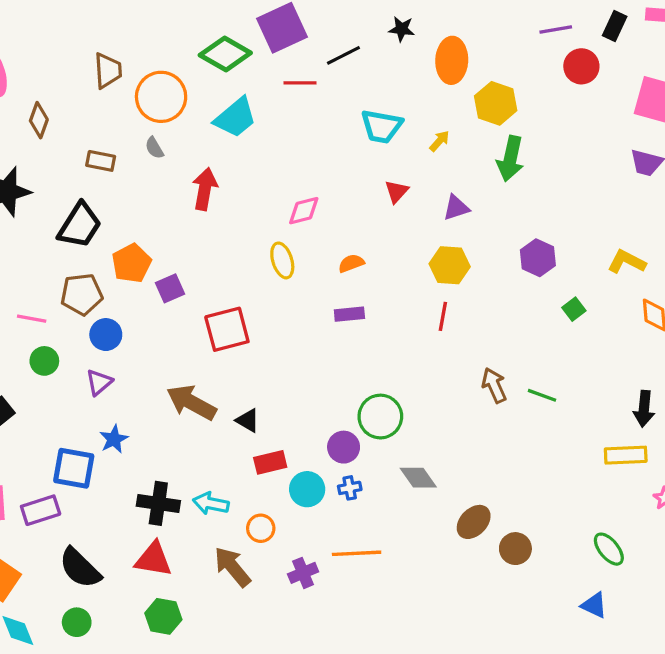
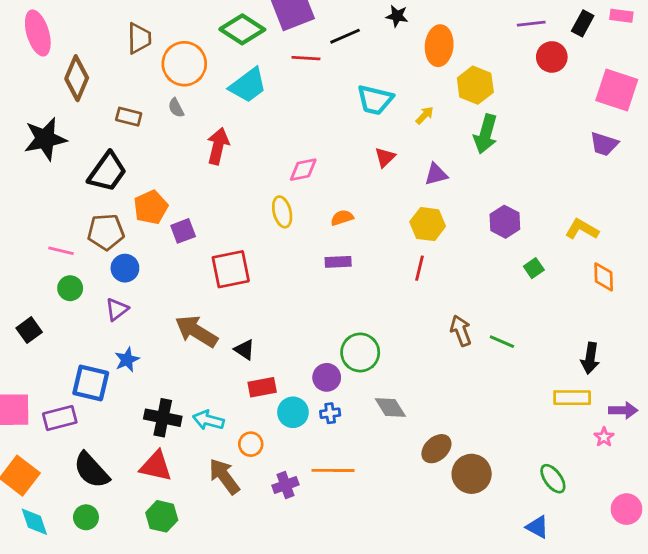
brown diamond: (39, 120) -> (77, 78), size x1.4
brown circle: (515, 549) -> (472, 474), size x1.4

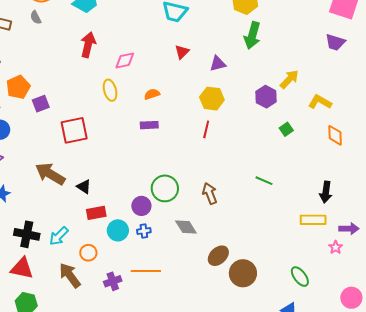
yellow arrow: (425, 115) -> (289, 79), moved, size x1.5
red arrow: (218, 146) -> (88, 45), moved
brown arrow: (461, 331) -> (210, 193), moved
cyan arrow: (208, 420) -> (59, 236), turned -60

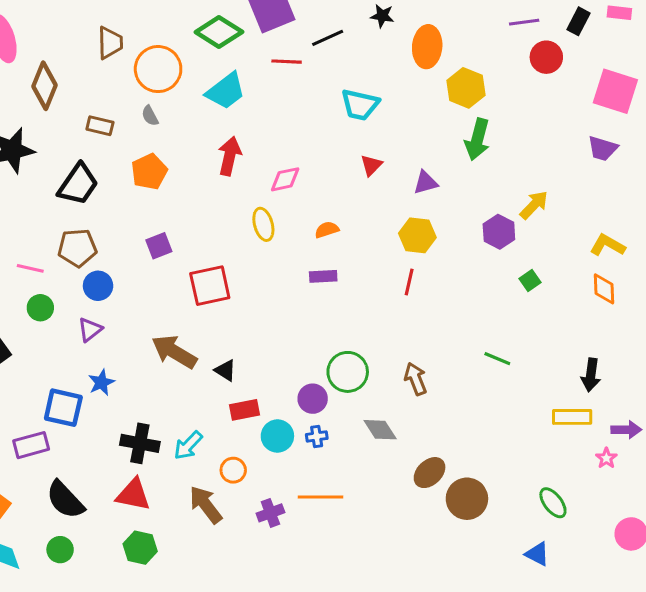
orange pentagon: (18, 87) -> (149, 172), moved
yellow L-shape: (320, 102) -> (607, 245), moved

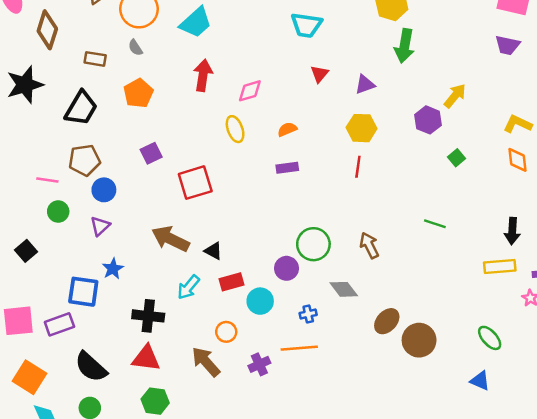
blue cross: (317, 436) -> (308, 314), moved
cyan arrow: (188, 445) -> (189, 287), moved

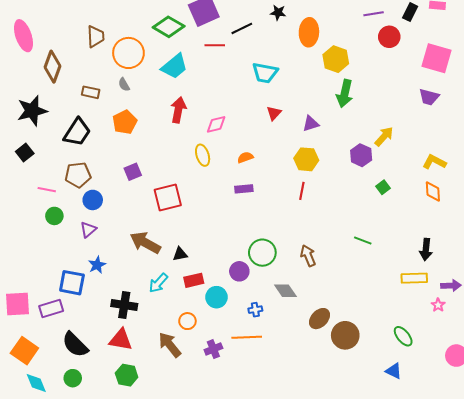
black square: (26, 251) -> (25, 153), moved
black triangle: (213, 251) -> (180, 254), turned -42

